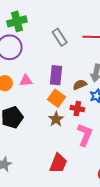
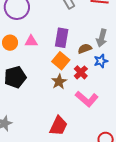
red cross: (77, 109) -> (81, 72), turned 32
pink L-shape: (85, 135) -> (87, 99), turned 105

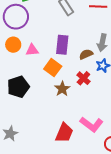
orange circle: (10, 43) -> (13, 45), moved
orange square: (61, 61) -> (53, 68), moved
pink L-shape: (87, 99) -> (91, 124), moved

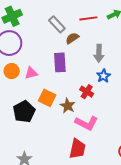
brown semicircle: (86, 54) -> (72, 38), moved
orange square: (53, 68) -> (47, 98), moved
pink L-shape: (91, 124) -> (87, 123), moved

